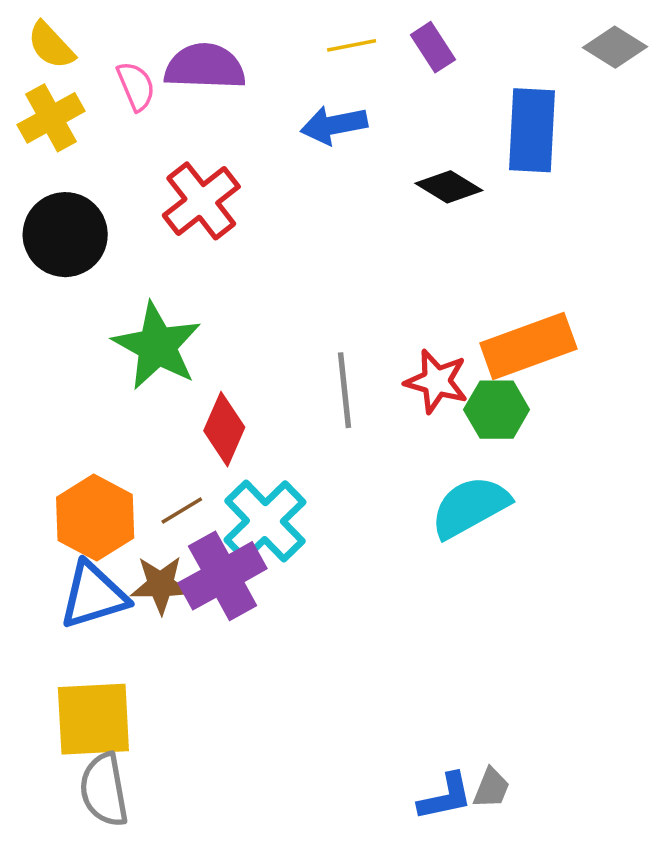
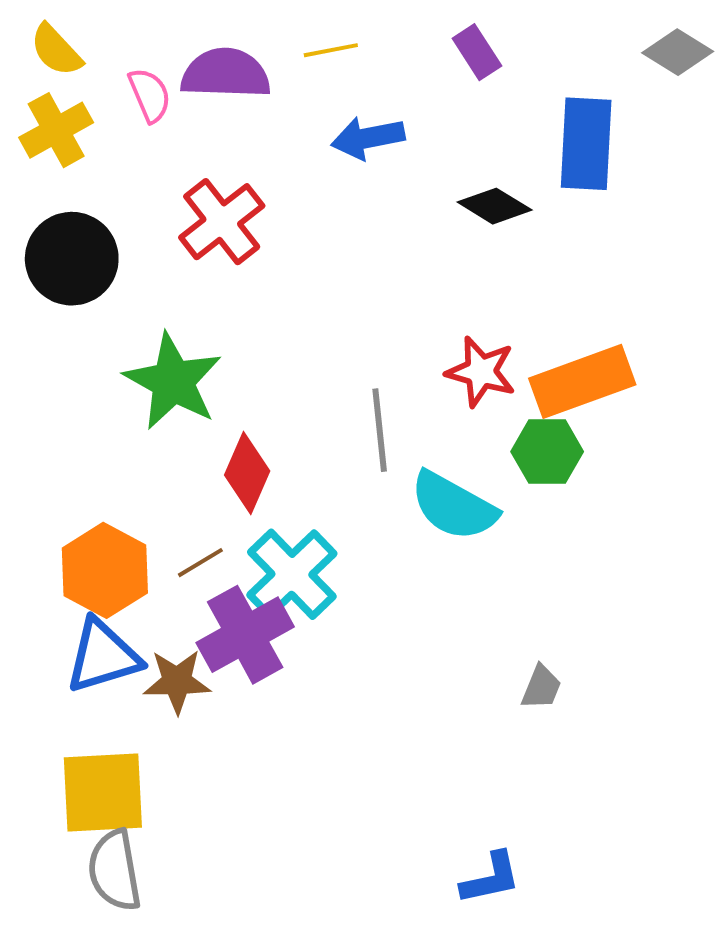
yellow line: (352, 45) -> (331, 50), moved
red star: (436, 381) -> (481, 372), moved
cyan semicircle: (470, 507) -> (454, 506), moved, turned -122
brown star: (161, 585) -> (177, 681), moved
gray trapezoid: (491, 788) -> (541, 687), moved

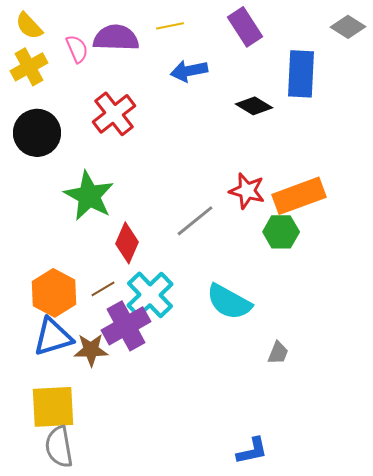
purple rectangle: (477, 52) -> (245, 27), size x1.4
gray line: (380, 430) -> (195, 221), turned 57
cyan semicircle: (454, 506) -> (229, 302), moved

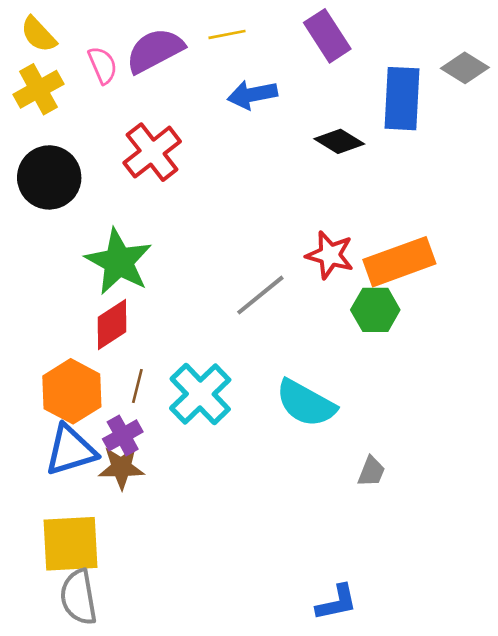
gray diamond: (348, 27) -> (465, 68), moved
purple semicircle: (116, 38) -> (155, 50), turned -30
red diamond: (127, 243) -> (112, 324), moved, turned 33
brown line: (103, 289) -> (137, 386), turned -45
purple cross: (126, 326) -> (123, 435), moved, size x0.6

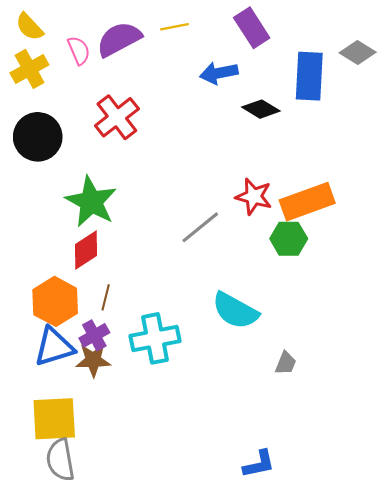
blue arrow: (252, 95) -> (219, 73), moved
cyan cross: (200, 394) -> (155, 338), moved, turned 33

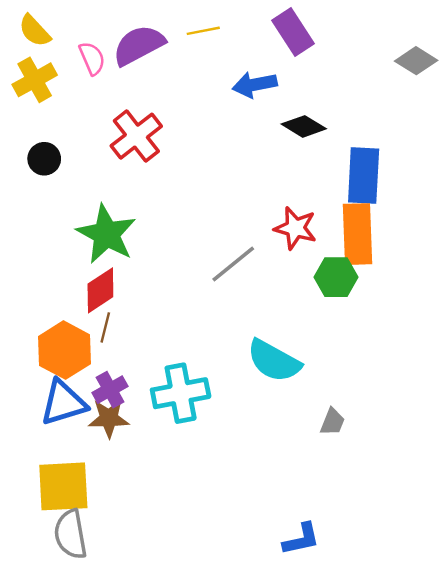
blue rectangle: (309, 76) -> (364, 175), moved
black circle: (38, 137) -> (44, 159), size x0.6
orange rectangle: (307, 202) -> (358, 234), turned -72
brown line: (106, 297) -> (105, 327), moved

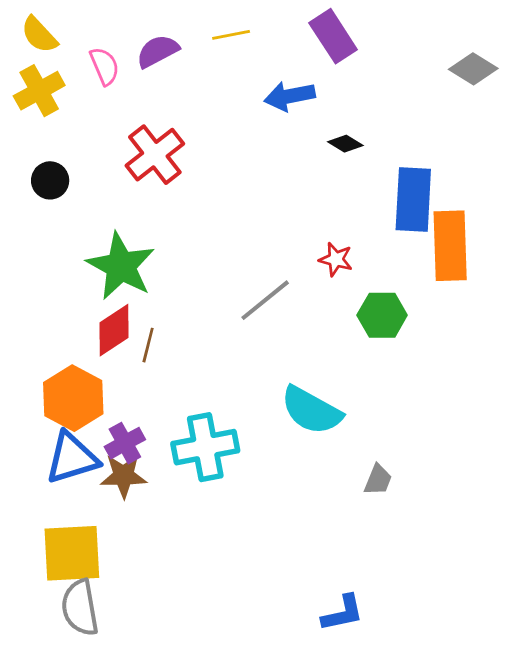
purple semicircle: (139, 45) -> (158, 51), size x0.7
black diamond: (304, 126) -> (345, 144), size x0.7
red star: (295, 228) -> (336, 259), size x0.7
orange rectangle: (358, 234) -> (450, 246), moved
brown line: (105, 327) -> (148, 345), moved

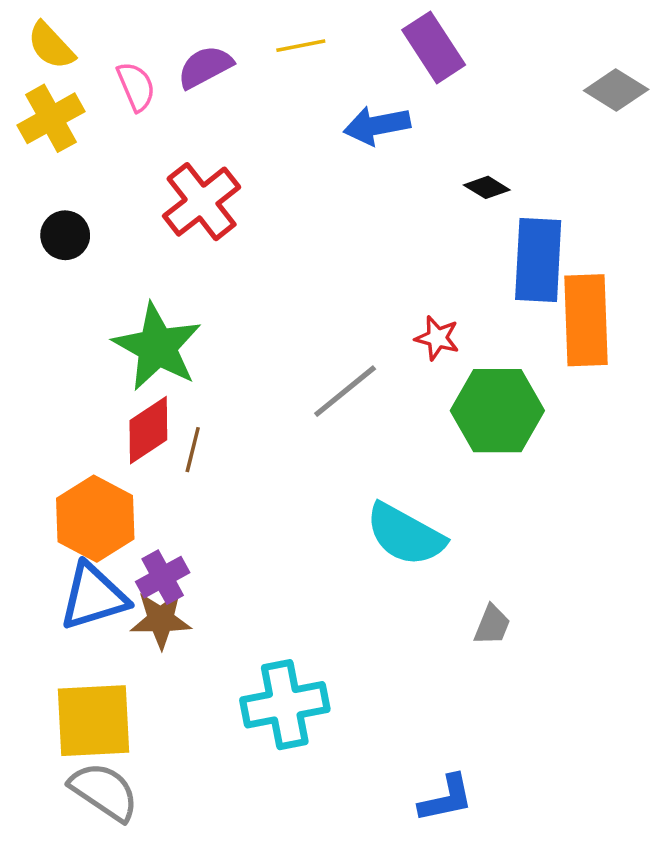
black diamond: (345, 144) -> (487, 187), moved
green hexagon: (382, 315) -> (497, 411), size x1.4
cyan cross: (205, 447) -> (285, 705), moved
gray semicircle: (80, 608) -> (104, 791), turned 134

